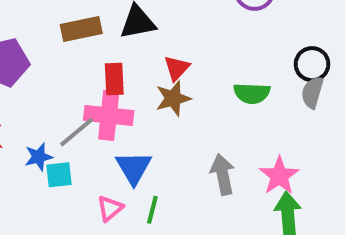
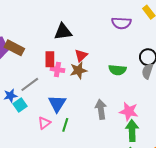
brown rectangle: (81, 29) -> (14, 48), moved, turned 36
pink cross: (109, 115) -> (57, 70), moved, size x0.6
cyan square: (59, 175) -> (20, 105), turned -32
pink star: (279, 176) -> (129, 111), turned -30

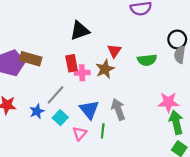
red triangle: (81, 55) -> (114, 51), moved
cyan square: (20, 105) -> (60, 118), moved
gray arrow: (101, 109) -> (118, 109), moved

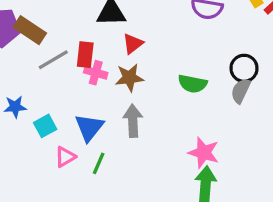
red triangle: (114, 51) -> (133, 44), moved
gray line: (55, 95) -> (53, 60), moved
gray arrow: (118, 109) -> (133, 121), moved

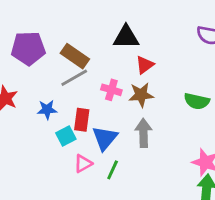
brown rectangle: (30, 30) -> (75, 56), moved
red rectangle: (85, 55) -> (82, 120), moved
blue star: (15, 107) -> (47, 110), moved

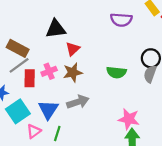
pink cross: (111, 90) -> (49, 71), turned -32
red rectangle: (82, 120) -> (30, 78), moved
gray arrow: (143, 133) -> (78, 102), turned 80
cyan square: (66, 136) -> (18, 111), size x1.5

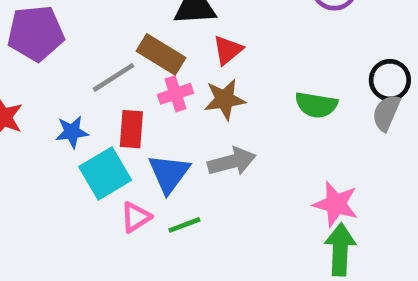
brown rectangle: (18, 48) -> (161, 54), moved
red rectangle: (30, 78) -> (131, 129), moved
green line: (57, 133) -> (184, 225), turned 48

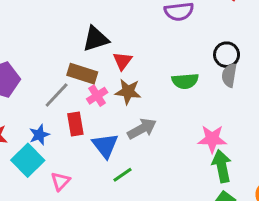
brown star: (225, 99) -> (128, 92), turned 30
cyan square: (105, 173) -> (28, 160), moved
pink triangle: (136, 217) -> (60, 181), moved

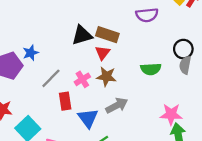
brown rectangle: (82, 74) -> (107, 35), moved
blue star: (39, 135) -> (31, 53), moved

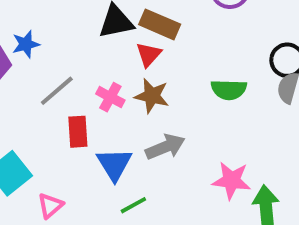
pink cross: (82, 79) -> (110, 97), turned -35
pink star: (171, 114) -> (232, 180), moved

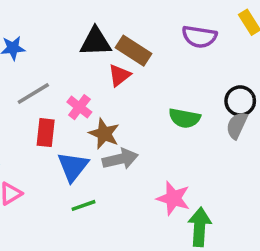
brown star: (152, 96) -> (104, 134), moved

